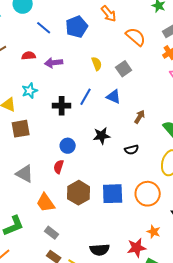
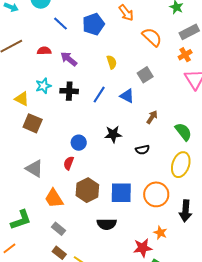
purple arrow: (54, 63) -> (69, 59), turned 42
gray square: (124, 69) -> (145, 75), moved
black cross: (62, 106) -> (69, 91), moved
brown square: (21, 129) -> (33, 123), turned 30
black semicircle: (100, 250) -> (107, 224), moved

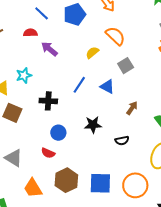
orange semicircle: (152, 37) -> (115, 36), moved
red semicircle: (44, 51) -> (30, 33), moved
yellow semicircle: (112, 62) -> (92, 53), turned -112
black cross: (69, 91) -> (48, 101), moved
red semicircle: (69, 163) -> (48, 153), turned -88

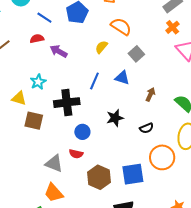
black cross: (48, 101) -> (67, 103), size x1.4
gray triangle: (14, 158) -> (54, 164), moved
orange circle: (135, 185) -> (162, 157), moved
orange trapezoid: (33, 188) -> (54, 193), moved

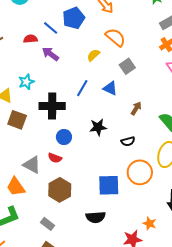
blue line: (44, 18) -> (51, 28), moved
brown hexagon: (99, 177) -> (60, 190), moved
orange trapezoid: (54, 193) -> (16, 187), moved

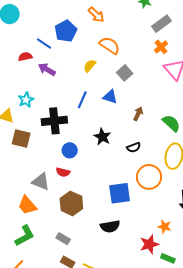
black star: (98, 127) -> (102, 137), turned -30

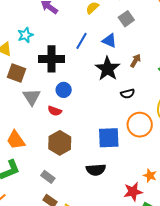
black star: (102, 137) -> (108, 69), moved, size x1.4
gray triangle: (41, 182) -> (32, 97), moved, turned 30

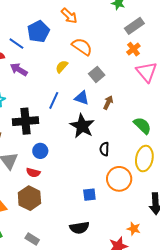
brown arrow: (135, 61) -> (108, 103), moved
black semicircle: (128, 94) -> (104, 149), turned 112
blue square: (109, 138) -> (89, 195), size x0.6
brown hexagon: (60, 143) -> (29, 198), moved

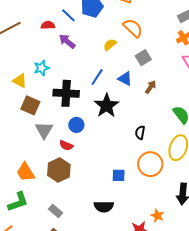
black star: (82, 126) -> (107, 106), moved

